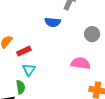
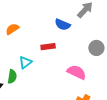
red rectangle: (24, 51) -> (48, 47), moved

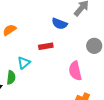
pink semicircle: (77, 72) -> (75, 71), turned -126

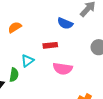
pink semicircle: (75, 71) -> (63, 69), moved, turned -72

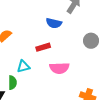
cyan triangle: (27, 61) -> (23, 66), turned 32

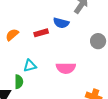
red rectangle: (43, 47) -> (41, 33), moved

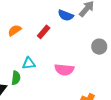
blue semicircle: (61, 23) -> (66, 15), moved
red rectangle: (41, 33) -> (44, 32), turned -40

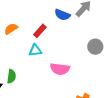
cyan triangle: (29, 63) -> (35, 50), moved

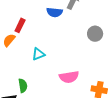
red rectangle: (40, 31) -> (20, 25), moved
pink semicircle: (60, 69) -> (69, 77), moved

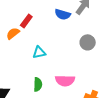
gray circle: (95, 34) -> (88, 42), moved
green semicircle: (23, 86) -> (38, 84), moved

